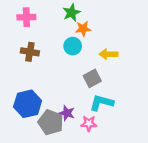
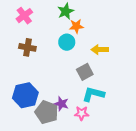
pink cross: (26, 17) -> (24, 16), turned -35

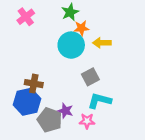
cyan circle: (67, 42) -> (71, 45), size x1.5
brown cross: (27, 47) -> (34, 84), moved
yellow arrow: (100, 50) -> (102, 43), moved

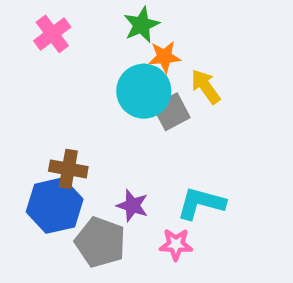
yellow arrow: (102, 43) -> (206, 87), turned 54
gray square: (90, 77) -> (171, 112), moved
purple star: (66, 111) -> (132, 206), moved

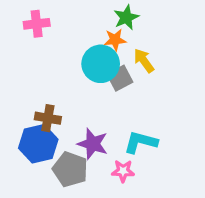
green star: (142, 25) -> (126, 17), moved
pink cross: (52, 34) -> (37, 24), turned 30
purple star: (132, 206) -> (93, 144), size x1.4

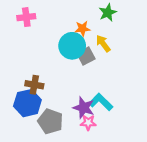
green star: (126, 17) -> (108, 13), moved
cyan L-shape: (141, 142) -> (101, 102), turned 30
purple star: (93, 144) -> (84, 108), moved

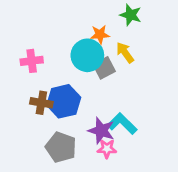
green star: (108, 13) -> (131, 15), turned -30
pink cross: (26, 17) -> (32, 61), moved
blue hexagon: (27, 103) -> (64, 101), moved

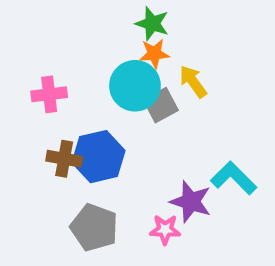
green star: (131, 15) -> (152, 24), moved
cyan L-shape: (122, 124) -> (234, 178), moved
purple star: (101, 131) -> (191, 202), moved

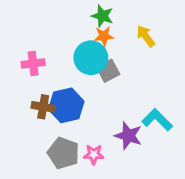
yellow arrow: (193, 81) -> (146, 36), moved
pink star: (165, 230) -> (94, 154), moved

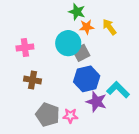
orange star: (104, 36) -> (87, 27), moved
blue hexagon: (66, 105) -> (87, 79), moved

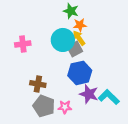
yellow arrow: (109, 27) -> (79, 38), moved
brown cross: (32, 80) -> (38, 84), moved
cyan L-shape: (118, 90) -> (109, 97), moved

